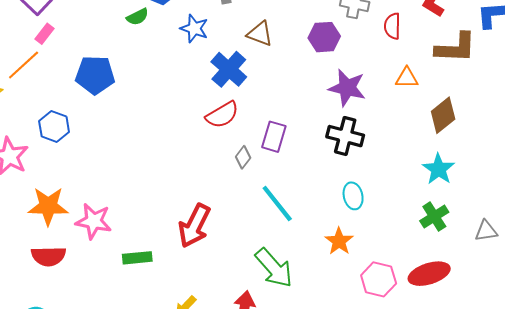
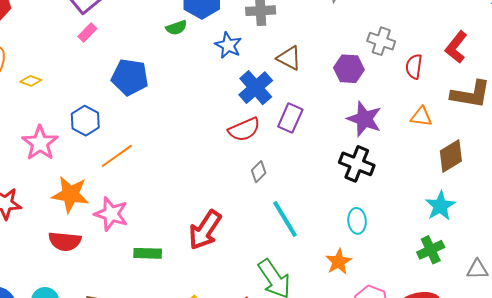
orange line: (24, 65) -> (117, 156), moved
purple rectangle: (274, 137) -> (290, 118), moved

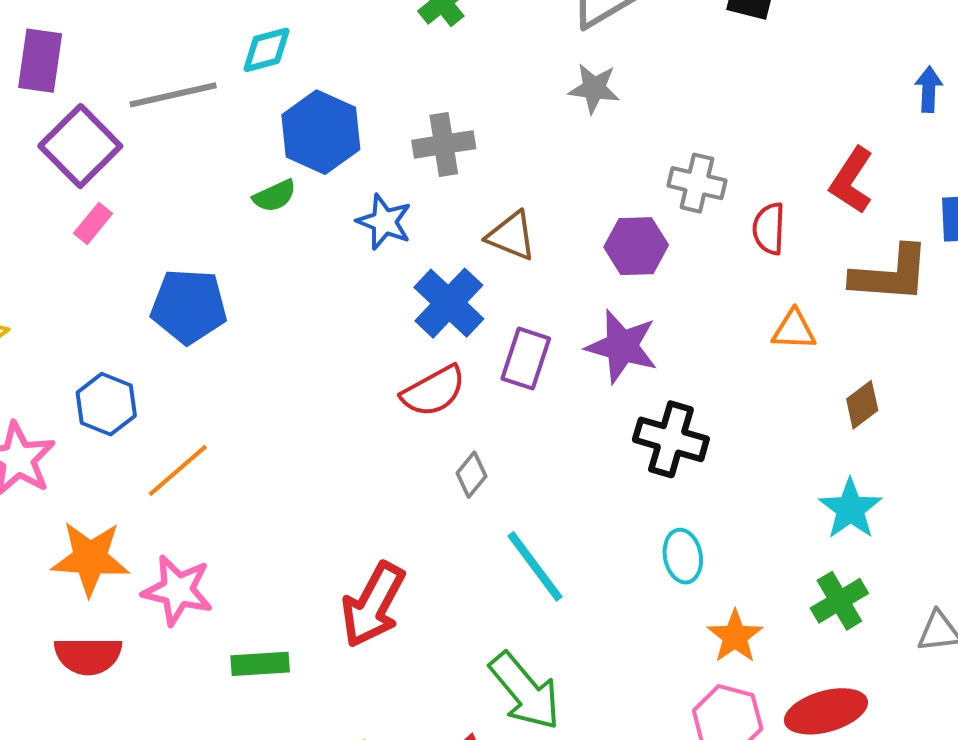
purple star: (364, 119) -> (622, 346), moved
brown diamond: (451, 156) -> (862, 405), size x0.7
orange star: (339, 262) -> (735, 636), moved

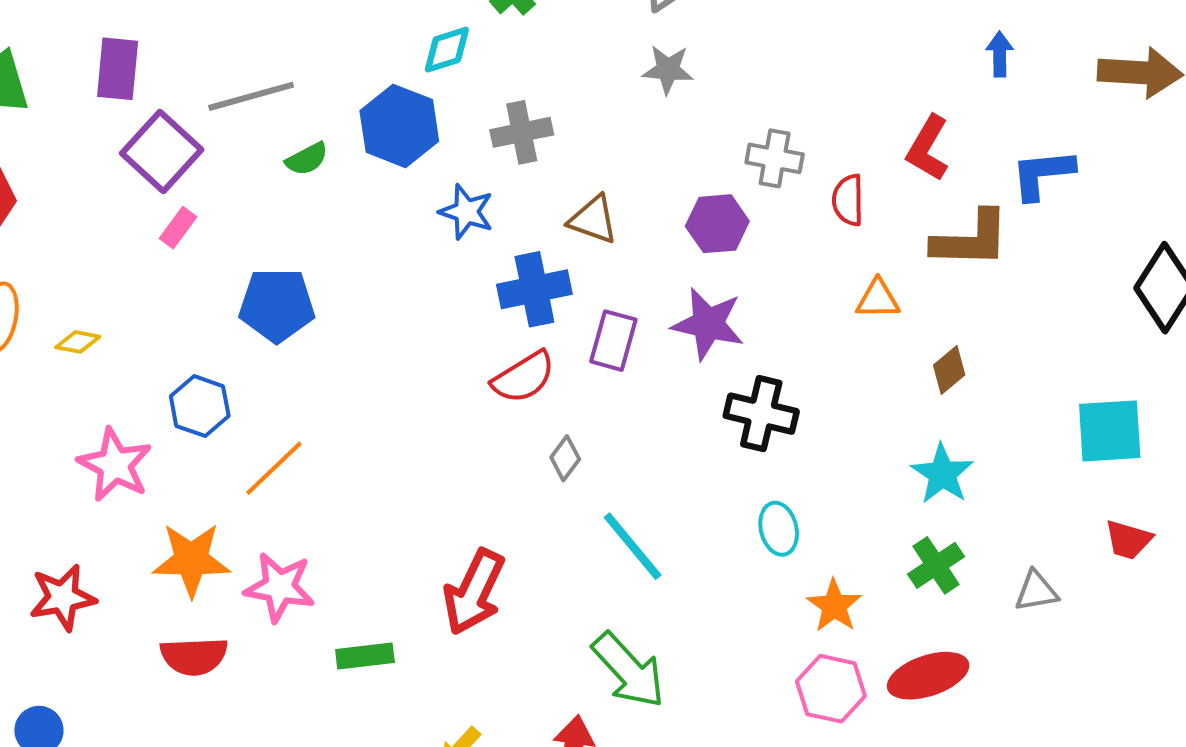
cyan diamond: (266, 50) -> (447, 50), moved
green semicircle: (275, 196) -> (307, 159), moved
blue cross: (449, 303) -> (534, 289), turned 38

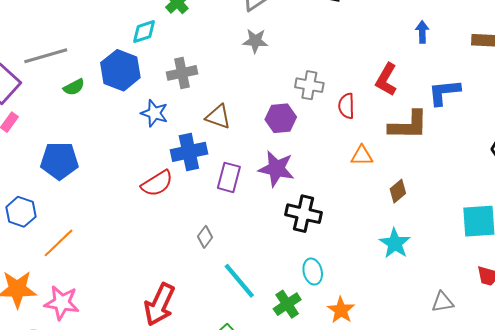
red semicircle: (524, 377) -> (157, 183), moved
green cross: (936, 565) -> (287, 304), moved

